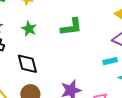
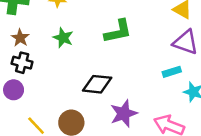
black diamond: (27, 64) -> (97, 84), moved, turned -65

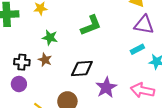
brown star: (20, 38) -> (45, 60), moved

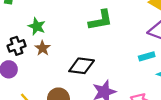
green star: (50, 38) -> (37, 26), moved
black cross: (22, 62) -> (17, 46), turned -35

